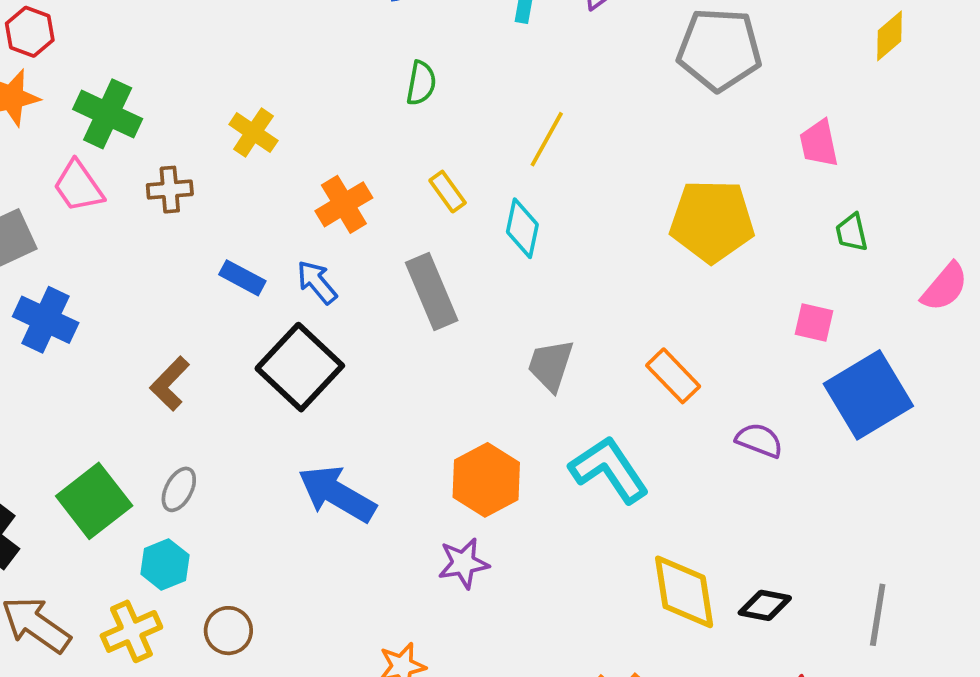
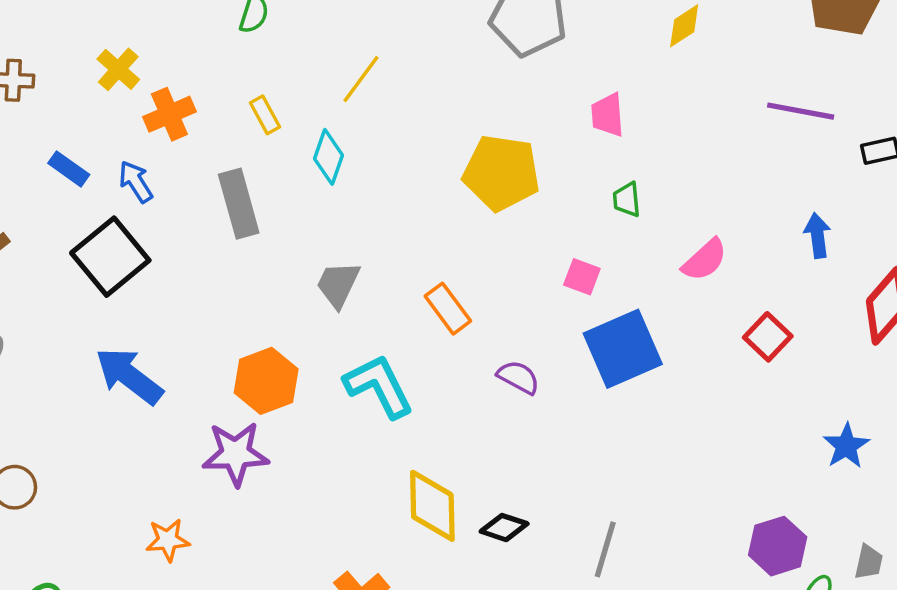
yellow cross: (253, 133) -> (118, 69), moved
purple star: (463, 563) -> (236, 454), size x1.4

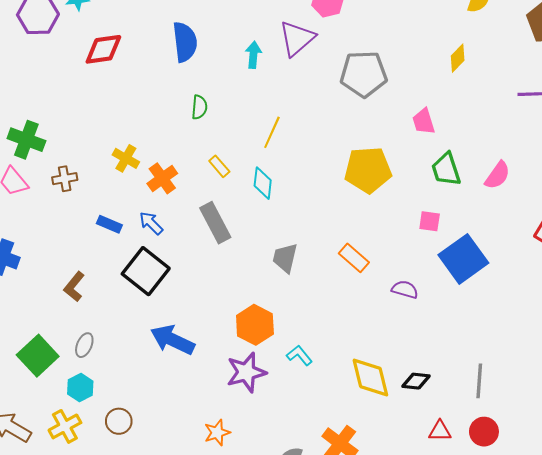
green trapezoid: (627, 200) -> (446, 169), size x1.6
pink semicircle: (705, 260) -> (497, 175), moved
cyan L-shape: (379, 386) -> (299, 355), moved, size x0.6

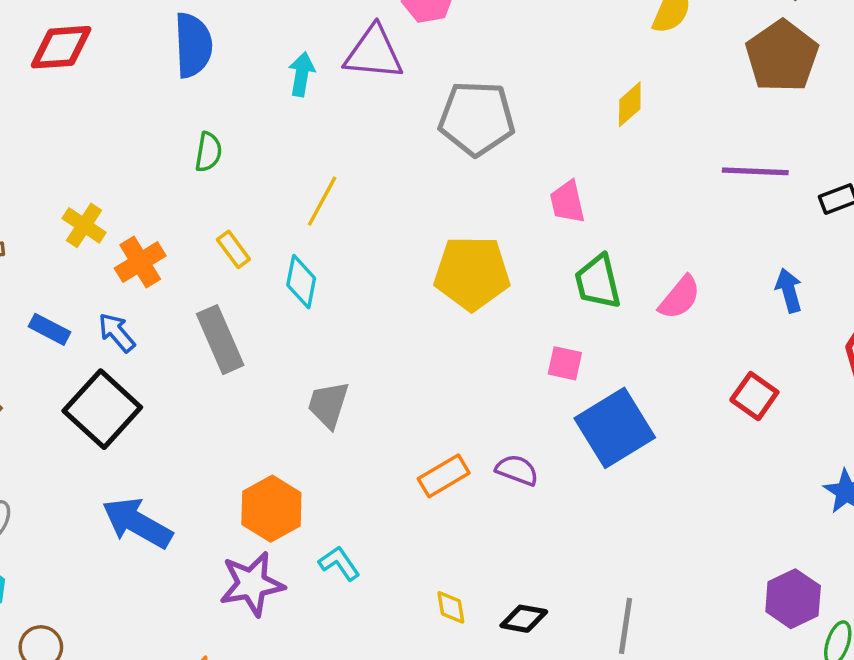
purple triangle: (297, 38) -> (374, 53), turned 42
orange rectangle: (354, 258) -> (444, 476), moved, turned -76
yellow diamond: (370, 378) -> (451, 607), size x0.5

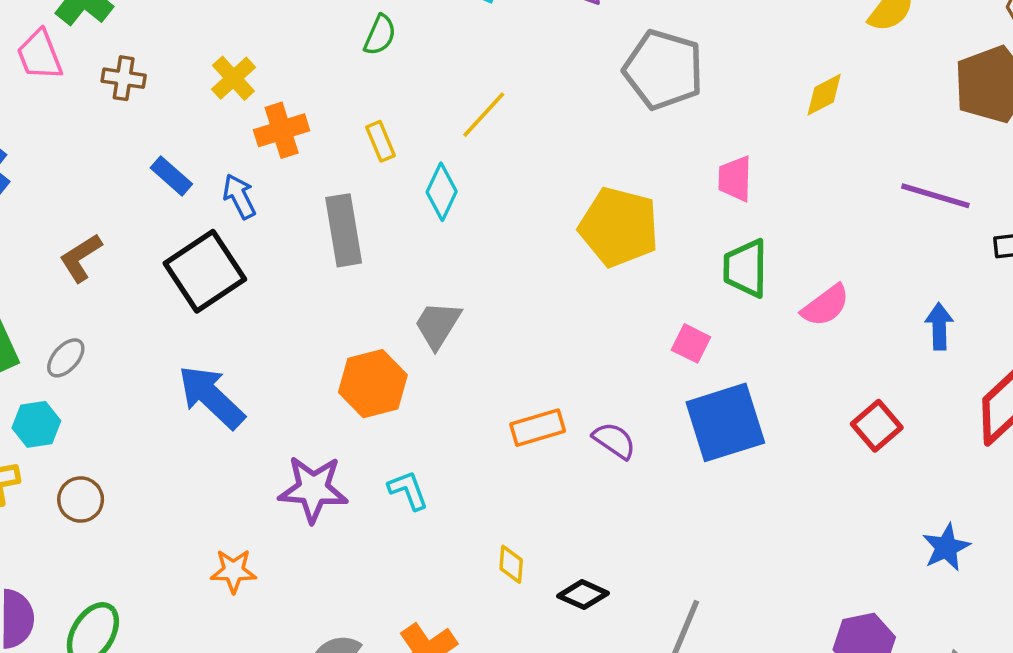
orange hexagon: (271, 509) -> (373, 384), moved

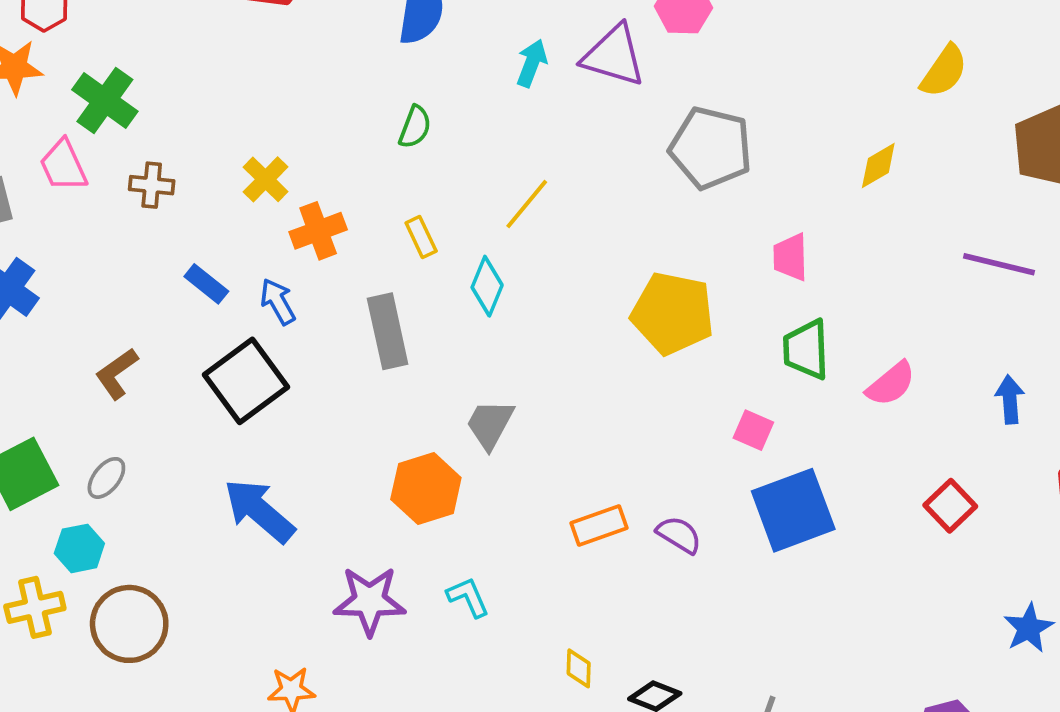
brown circle: (81, 500) -> (129, 624), size x1.6

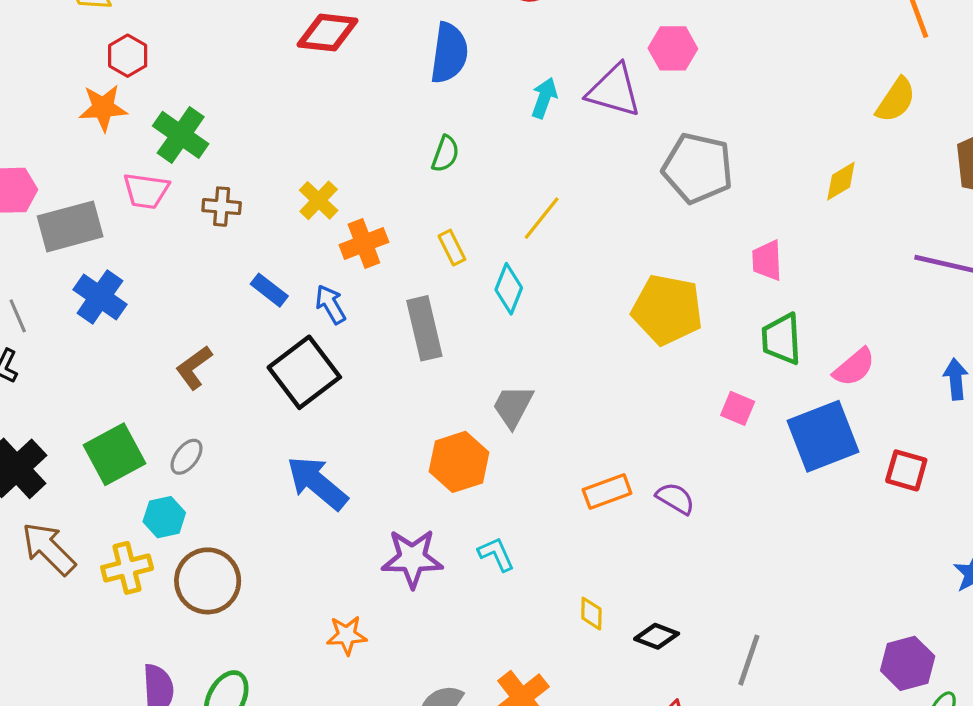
pink trapezoid: (63, 165) -> (146, 191), turned -57
red square: (950, 506) -> (906, 470), turned -30
blue square: (793, 510) -> (823, 436), moved

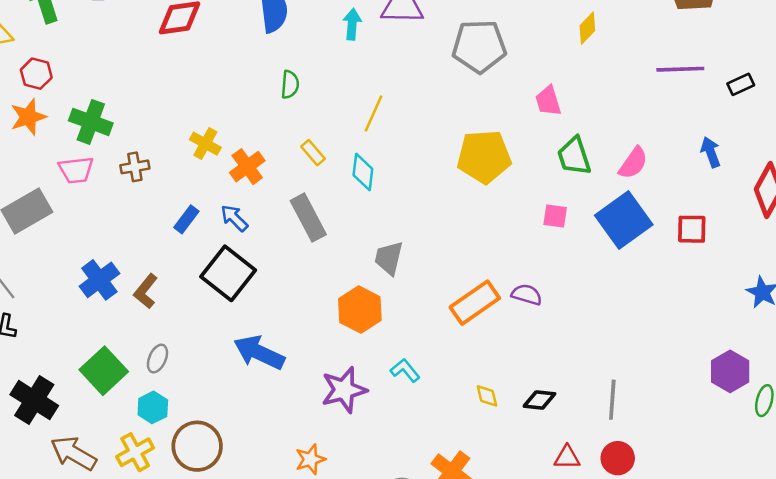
blue rectangle: (269, 290) -> (186, 219), turned -76
blue cross: (100, 297) -> (99, 280), moved, turned 33
orange rectangle: (607, 491) -> (475, 303), size x1.4

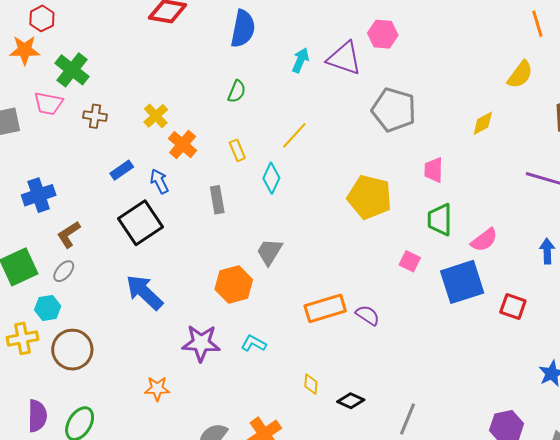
orange cross: (247, 167) -> (183, 145), turned -32
gray rectangle: (308, 218) -> (217, 200), size x0.7
brown L-shape: (146, 291) -> (69, 234), moved
cyan L-shape: (405, 370) -> (254, 343), turned -40

